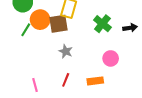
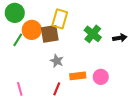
pink circle: (111, 58) -> (101, 77), moved
orange rectangle: (95, 81) -> (78, 76), moved
pink line: (35, 85) -> (20, 89), moved

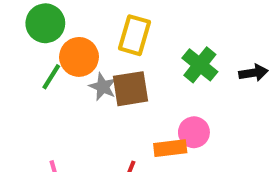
brown square: (50, 34) -> (131, 89), moved
gray star: (57, 61) -> (103, 87), moved
pink circle: (101, 77) -> (194, 132), moved

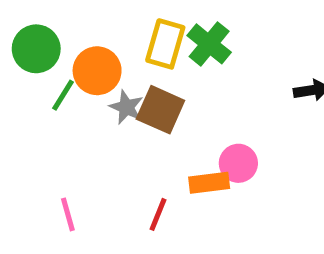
green circle: (45, 23) -> (36, 49), moved
green cross: (200, 65) -> (209, 44), moved
brown square: (131, 89) -> (160, 110), turned 33

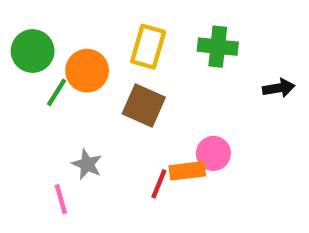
green cross: (209, 44) -> (218, 47), moved, turned -33
gray star: (126, 107) -> (87, 164), moved
red line: (158, 214) -> (159, 184), moved

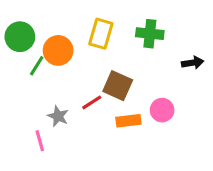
brown square: (144, 105) -> (118, 86), moved
pink circle: (213, 153) -> (162, 110), moved
red line: (159, 184) -> (92, 102), moved, turned 35

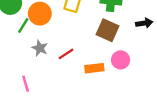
brown square: (118, 86) -> (107, 30), moved
gray star: (58, 116) -> (40, 48), moved

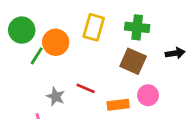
gray star: (40, 48) -> (56, 97), moved
red line: (66, 54) -> (86, 88), turned 56

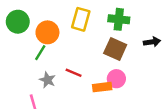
green line: (37, 56) -> (40, 53), moved
pink circle: (148, 95) -> (116, 79), moved

